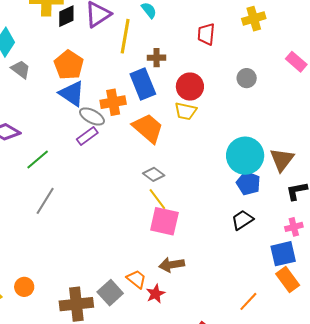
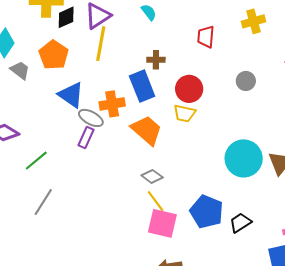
yellow line: (125, 36) -> (101, 44), moved
orange pentagon: (69, 65) -> (54, 55), moved
purple rectangle: (87, 136) -> (86, 137), turned -30
blue pentagon: (248, 183) -> (207, 212), moved, size x1.4

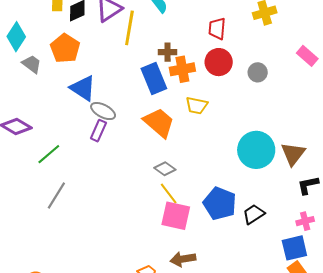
yellow line: (101, 44) -> (129, 28), moved
red circle: (189, 89) -> (219, 62), moved
orange cross: (112, 104) -> (182, 69), moved

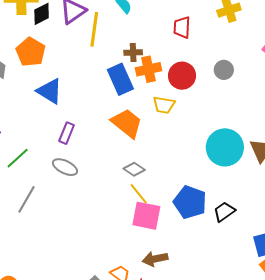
red circle: (219, 62) -> (182, 76), moved
gray ellipse: (103, 111) -> (65, 167), moved

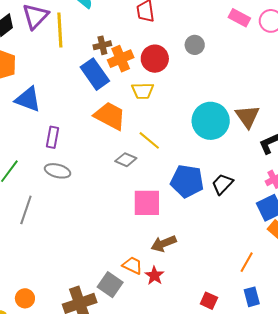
yellow line: (139, 194) -> (149, 140), moved

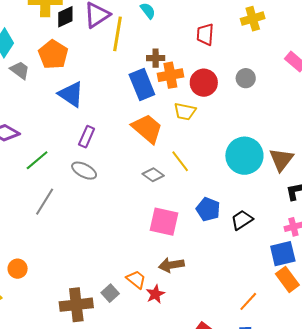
blue pentagon: (187, 181) -> (208, 209), size x0.7
gray square: (110, 285) -> (110, 293), size x0.7
orange circle: (25, 298) -> (18, 269), moved

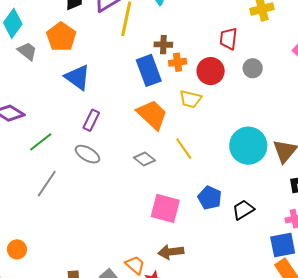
red trapezoid: (205, 34) -> (228, 39), moved
orange cross: (170, 75) -> (178, 62), size x0.7
gray diamond: (153, 175) -> (144, 159), moved

